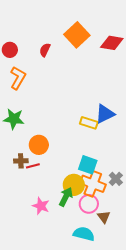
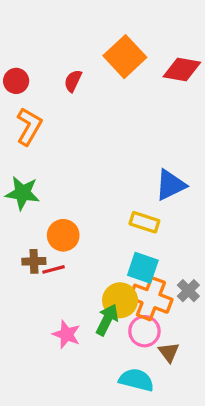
yellow rectangle: (89, 123) -> (144, 222), moved

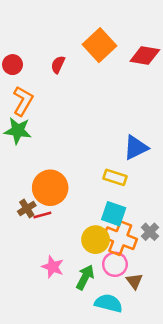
green star: (23, 193) -> (18, 131), moved
orange circle: (63, 235) -> (50, 188), size x1.4
brown cross: (34, 261) -> (27, 208), turned -30
green arrow: (107, 320) -> (85, 277), moved

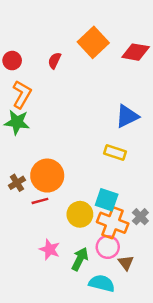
blue triangle: (136, 148) -> (127, 116), moved
yellow rectangle: (115, 177) -> (115, 153), moved
brown cross: (27, 208) -> (17, 183), moved
yellow circle: (96, 240) -> (80, 214), moved

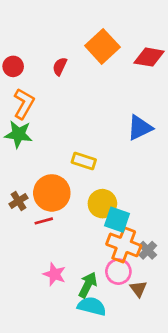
yellow rectangle: (115, 153) -> (84, 161), moved
yellow circle: (80, 214) -> (102, 204), moved
gray cross: (140, 217) -> (148, 250), moved
cyan semicircle: (102, 283) -> (92, 306), moved

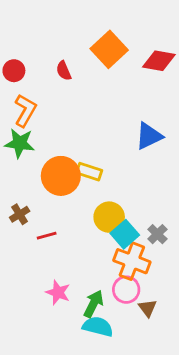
red semicircle: (60, 66) -> (64, 71), turned -48
orange circle: (52, 193) -> (61, 176), moved
cyan square: (117, 220) -> (125, 234), turned 30
gray cross: (148, 250) -> (157, 234), moved

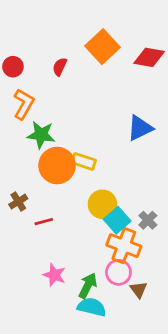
red semicircle: (64, 71) -> (60, 67), turned 48
green star: (20, 143) -> (41, 135), moved

